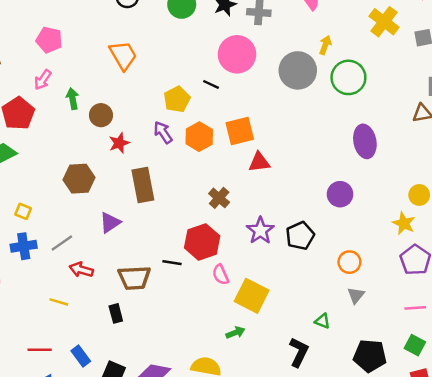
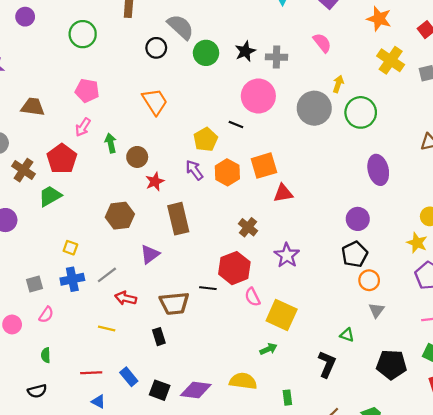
black pentagon: (300, 236) -> (355, 254), moved

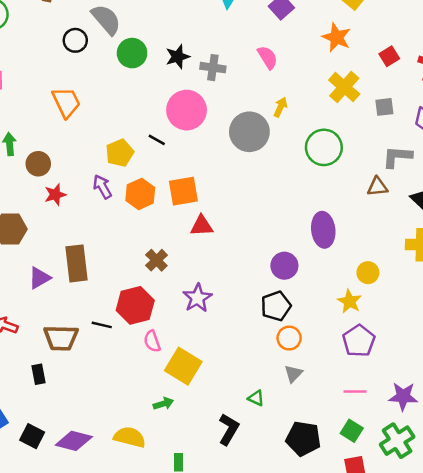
green circle: (361, 112) -> (324, 147), moved
purple ellipse: (378, 170) -> (323, 230), moved
brown rectangle: (178, 219) -> (77, 263), moved

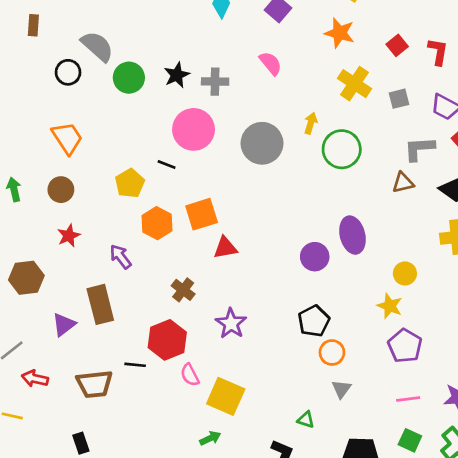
yellow arrow: (280, 107) -> (311, 123), moved
brown circle: (38, 164) -> (61, 190), moved
purple arrow: (102, 187) -> (121, 257), moved
purple circle: (284, 266) -> (315, 257), moved
black rectangle: (39, 374) -> (81, 443), moved

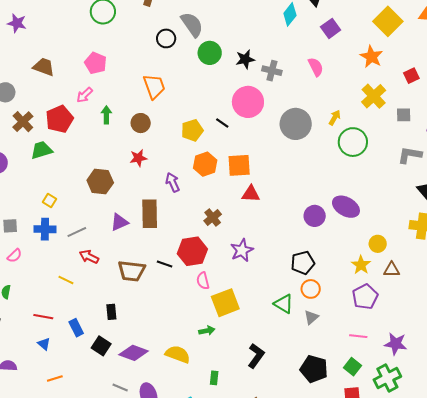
brown triangle: (403, 183) -> (392, 270), moved
purple ellipse: (352, 235) -> (346, 207), turned -60
yellow square: (226, 396) -> (225, 303), turned 32
green triangle: (306, 420) -> (284, 304), moved, size x1.5

